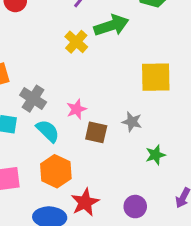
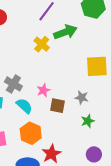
green star: (155, 155) -> (88, 121), moved
purple circle: (135, 207) -> (94, 154), moved

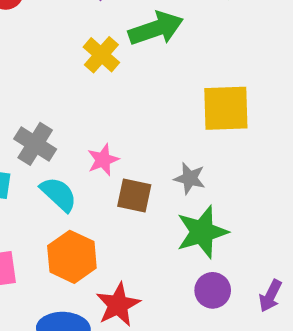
green star: (88, 121) -> (202, 232), size x1.6
purple circle: (94, 154) -> (213, 290), moved

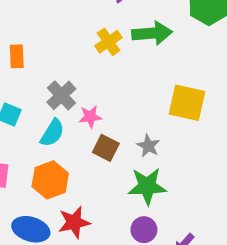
gray cross: (35, 144) -> (61, 95), moved
cyan semicircle: (59, 194) -> (52, 133), turned 64

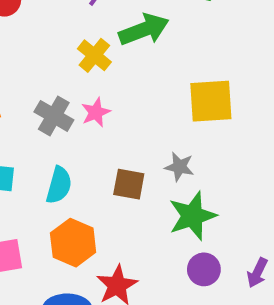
gray cross: (61, 95) -> (54, 116), moved
pink star: (90, 117) -> (96, 112), moved

